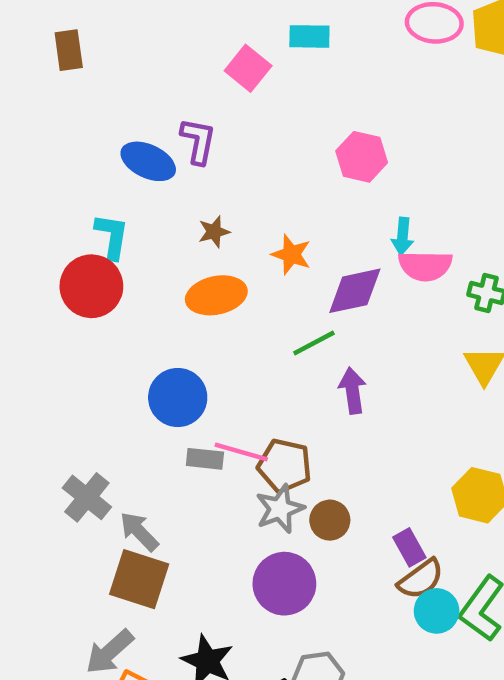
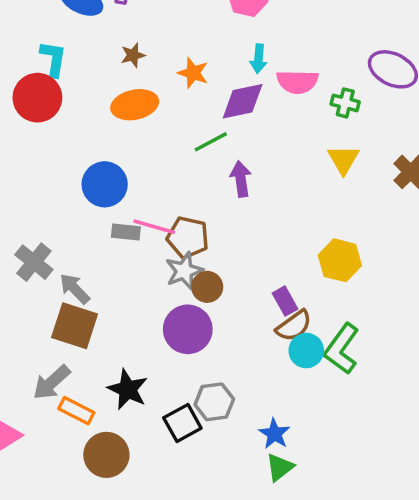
cyan arrow: (402, 236) -> (258, 59), moved
brown circle: (330, 520) -> (207, 287), moved

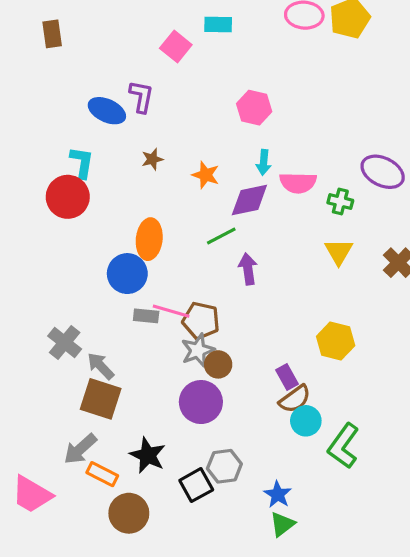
orange ellipse: (135, 105) -> (149, 239), moved, turned -72
green L-shape: (342, 349) -> (343, 446), moved

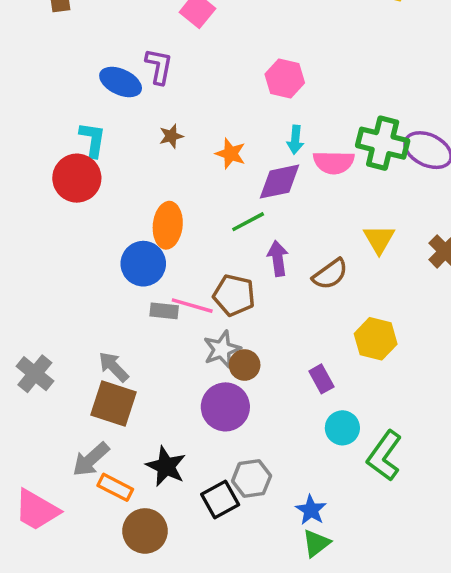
green cross: (340, 202) -> (383, 143), moved, size x1.8
brown pentagon: (201, 321) -> (234, 295), moved
gray cross: (65, 343) -> (35, 374), moved
brown semicircle: (295, 399) -> (330, 274), moved

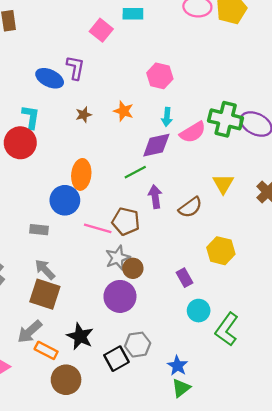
orange star: (231, 154) -> (123, 111), moved
pink semicircle: (334, 162) -> (193, 132), turned -32
gray rectangle: (164, 311) -> (39, 230), moved

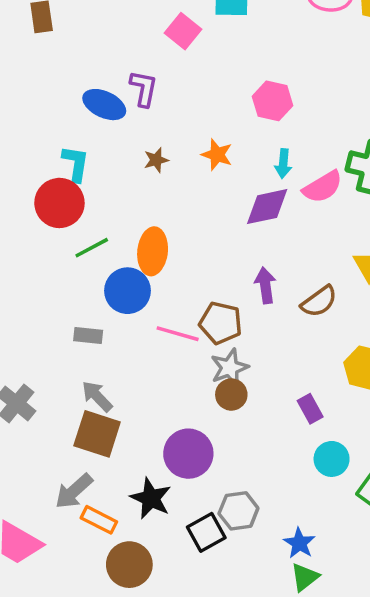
green line: (135, 172) -> (92, 248), moved
gray star: (118, 258) -> (230, 368), moved
purple circle: (120, 296) -> (188, 454), moved

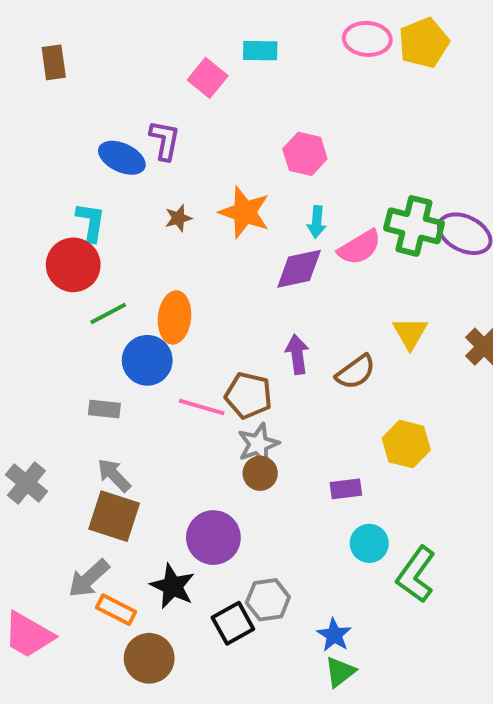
orange star: (217, 155) -> (245, 212), size x1.5
purple rectangle: (310, 409) -> (346, 489), turned -68

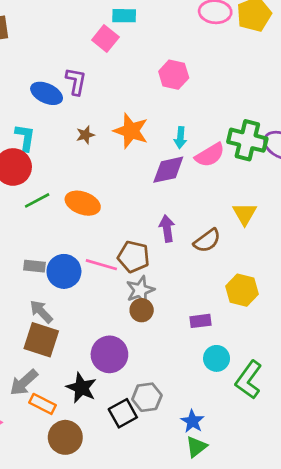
cyan rectangle: (260, 51) -> (124, 16), moved
pink hexagon: (305, 154) -> (174, 75), moved
orange ellipse: (174, 317) -> (83, 203), turned -76
blue circle: (147, 360) -> (64, 271), moved

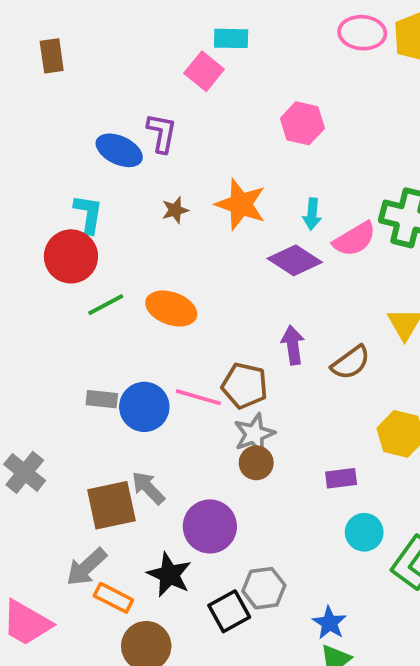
purple diamond: (168, 170) -> (295, 260), turned 45
gray arrow: (41, 312) -> (148, 488), moved
brown square: (41, 340) -> (111, 505), turned -30

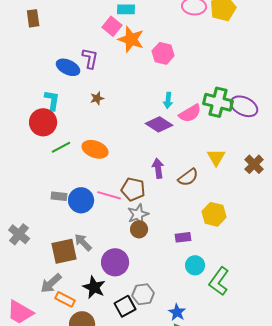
orange star: (241, 204) -> (131, 39), moved

